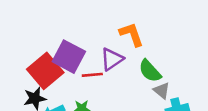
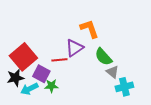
purple square: (69, 57) -> (41, 74), moved, size x0.7

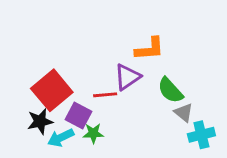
orange L-shape: (89, 29) -> (150, 49), turned 105

